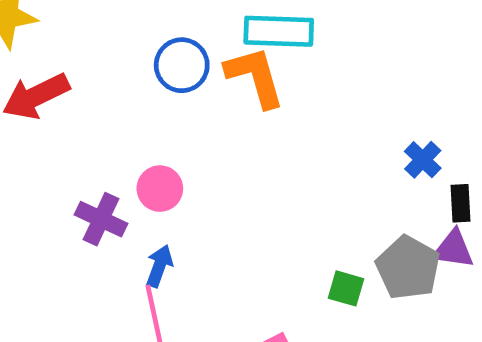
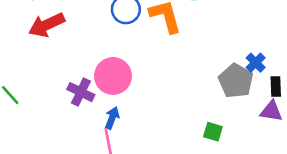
pink circle: (160, 189) -> (113, 76), size x1.5
gray pentagon: (408, 268) -> (236, 81), moved

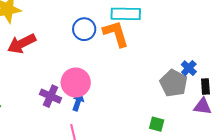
blue arrow: (112, 118) -> (78, 102), moved

